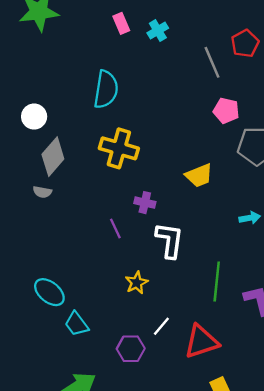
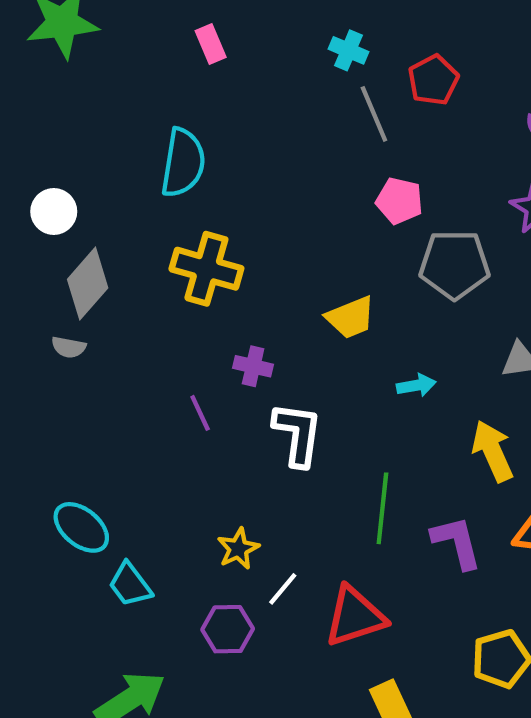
cyan cross: (158, 31) -> (348, 50), moved, turned -36
cyan arrow: (250, 218) -> (416, 385), moved
yellow star: (137, 283) -> (238, 549), moved

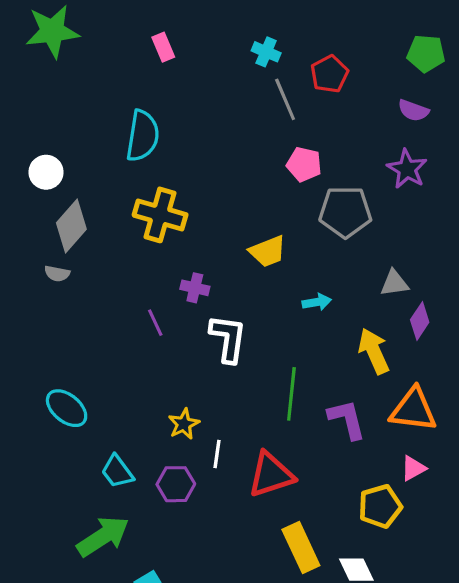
cyan trapezoid: (130, 585) -> (117, 471), moved
white line: (283, 589) -> (217, 454), turned -32

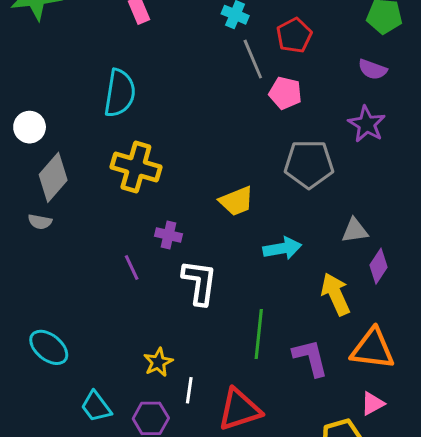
pink pentagon: (304, 164) -> (285, 93), moved
cyan arrow: (317, 302) -> (282, 248), size x1.4

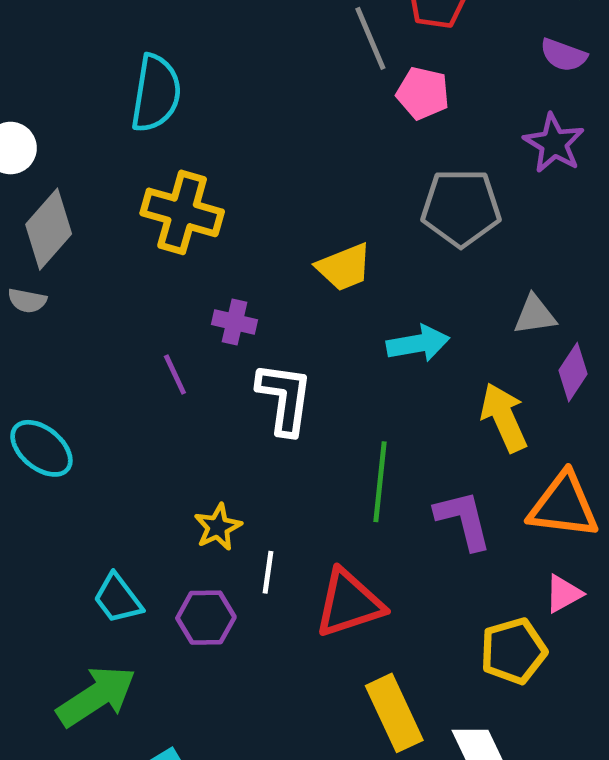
cyan ellipse: (49, 347) -> (41, 448), moved

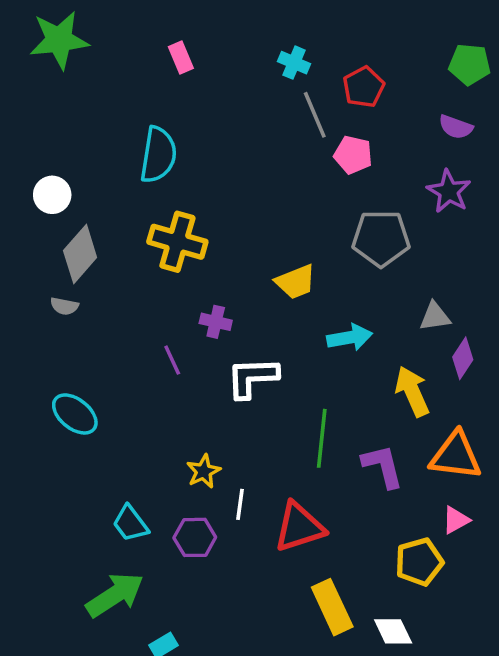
white L-shape: (285, 398) -> (252, 377), turned -100

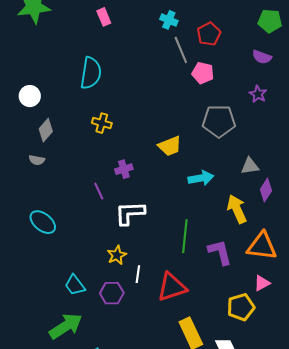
purple star: (449, 191) -> (258, 94), size x0.7
yellow cross: (177, 242) -> (102, 123), size x0.6
gray diamond: (80, 254) -> (46, 130), size x0.7
purple cross: (216, 322) -> (124, 169), turned -30
white L-shape: (252, 377) -> (130, 213), moved

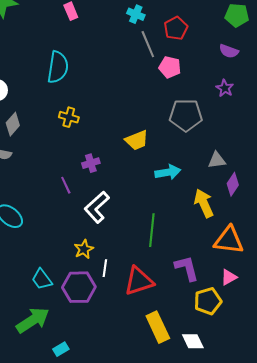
white L-shape: (130, 213) -> (97, 207), turned -40
purple L-shape: (220, 252) -> (187, 268), moved
purple hexagon: (112, 293) -> (79, 287), size x1.4

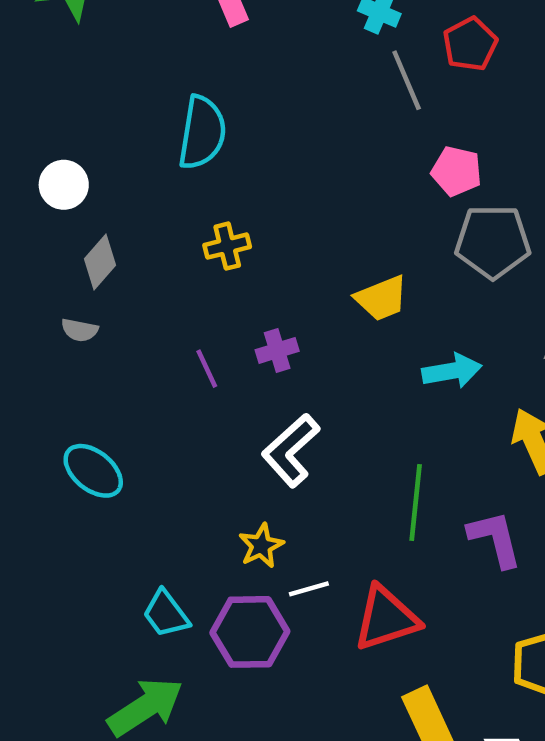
pink pentagon: (170, 67) -> (456, 171), moved
yellow cross: (69, 117) -> (227, 246), turned -30
purple line: (66, 185) -> (207, 369), moved
white line: (105, 268) -> (309, 589), turned 66
purple L-shape: (187, 268) -> (495, 539), moved

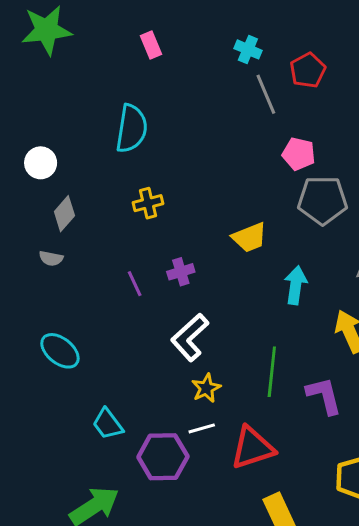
cyan arrow: (452, 371) -> (296, 285), turned -72
yellow star: (261, 546) -> (206, 388), moved
cyan trapezoid: (166, 614) -> (108, 424), moved

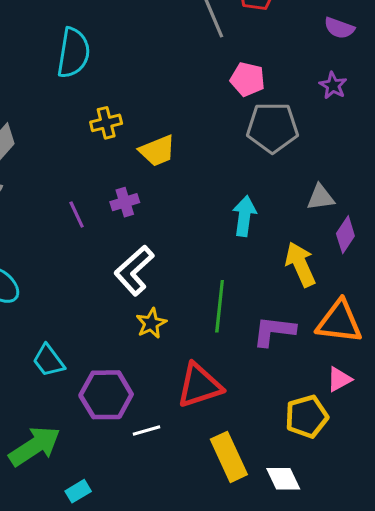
yellow cross: (148, 203) -> (106, 123), moved
yellow trapezoid: (249, 237) -> (157, 151), moved
purple L-shape: (324, 396) -> (274, 331), turned -69
white line: (202, 428) -> (146, 431), moved

